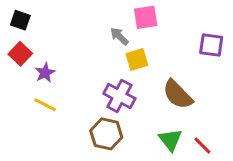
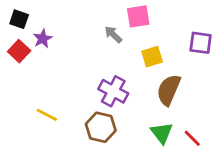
yellow square: (137, 60) -> (152, 57), moved
purple star: (45, 73) -> (43, 39), moved
brown semicircle: (178, 95) -> (169, 90), turned 68
yellow line: (45, 105) -> (47, 115), moved

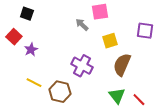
black square: (19, 19) -> (27, 14), moved
purple star: (43, 39) -> (31, 50), moved
brown hexagon: (101, 127) -> (60, 92), moved

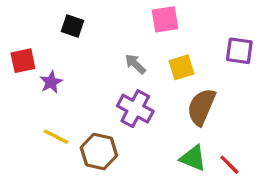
black square: (27, 14) -> (73, 26), moved
gray arrow: (82, 25) -> (135, 64), moved
red square: (14, 37) -> (23, 61), turned 35
green triangle: (117, 96) -> (193, 158), turned -30

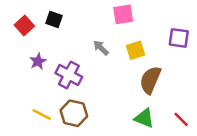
red square: (23, 61) -> (24, 26), moved, turned -30
purple cross: (135, 109) -> (69, 75), moved
yellow line: (56, 137) -> (42, 114), moved
red line: (229, 165) -> (181, 119), moved

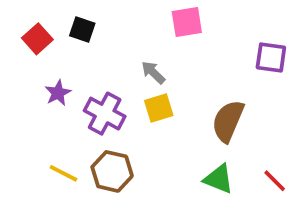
yellow square: (136, 50) -> (159, 108), moved

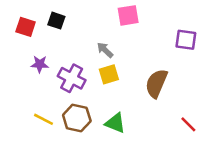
red square: (37, 39) -> (26, 27), turned -30
purple star: (58, 93) -> (40, 64), turned 30
green triangle: (219, 179) -> (115, 123), moved

